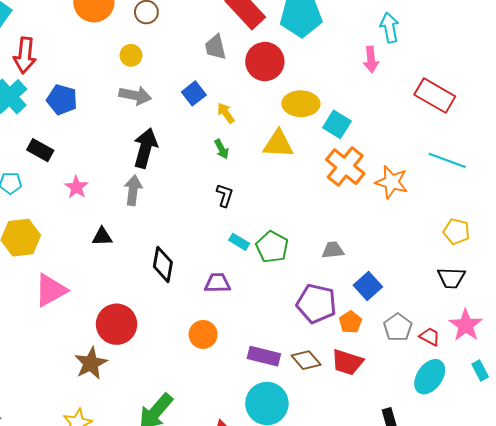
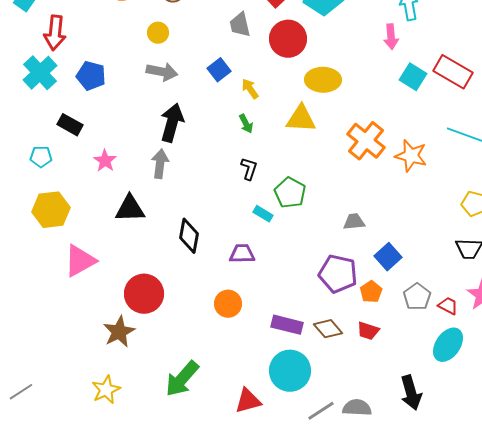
cyan square: (337, 124) -> (413, 77), moved
black triangle: (102, 237) -> (130, 209), size x1.5
green pentagon: (272, 247) -> (290, 193), moved
red trapezoid: (347, 362) -> (368, 331), size x0.7

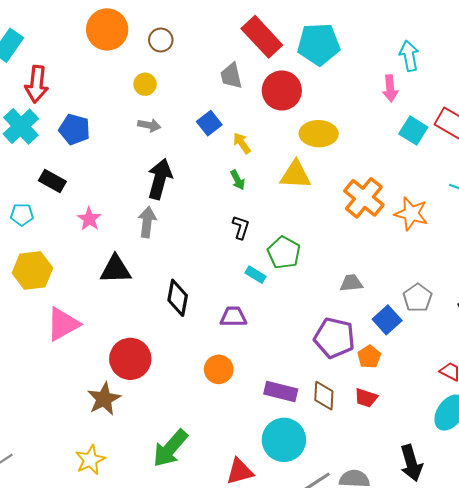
gray arrow: (162, 72) -> (149, 125), size x0.7
gray pentagon: (417, 297) -> (418, 298), moved
brown diamond: (328, 329) -> (324, 396), turned 44

